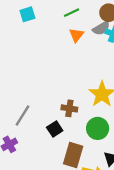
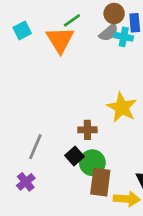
orange triangle: (76, 35) -> (60, 40), moved, size x1.6
green circle: (98, 128) -> (92, 163), moved

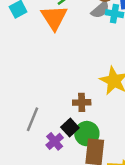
purple cross: (26, 182) -> (55, 141), moved

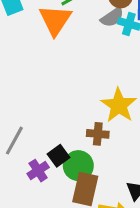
brown cross: (82, 102) -> (98, 134), moved

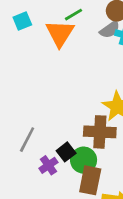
brown cross: (98, 134) -> (100, 132), size x1.6

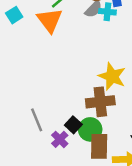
gray line: (27, 140) -> (37, 120), turned -40

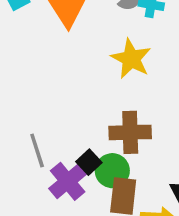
yellow star: (112, 76) -> (131, 59), moved
purple cross: (60, 139) -> (68, 181), size x1.5

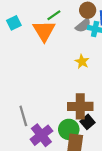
yellow star: (131, 59) -> (82, 62), size x0.6
black square: (89, 162) -> (87, 122), moved

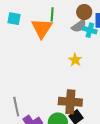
green line: (54, 15) -> (52, 14), turned -56
cyan square: (14, 23) -> (14, 19), turned 32

